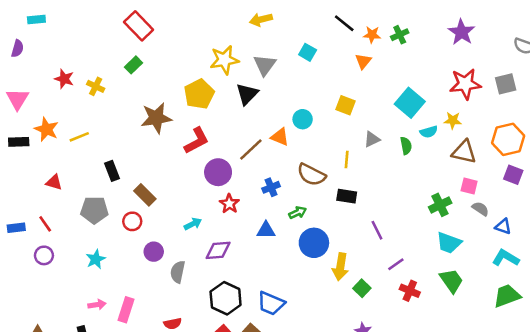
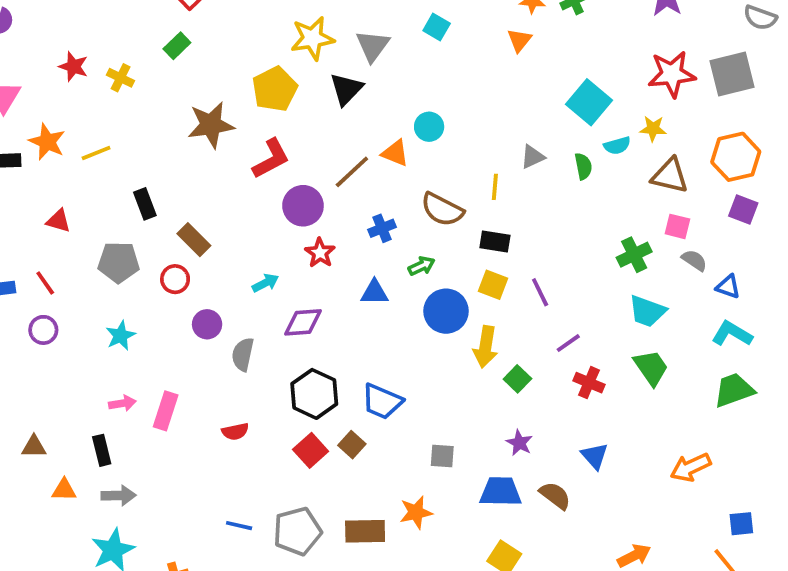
gray square: (506, 84) -> (732, 74), size x1.4
yellow square: (345, 105) -> (493, 285), moved

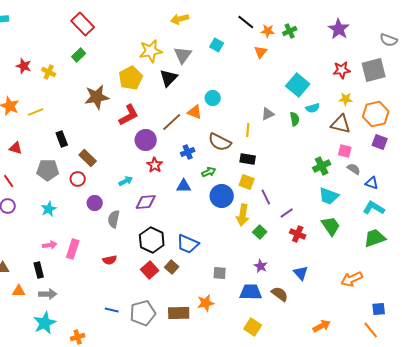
red star: (672, 74) -> (342, 70), size x0.7
yellow star: (653, 129) -> (346, 99), moved
purple line: (540, 292) -> (266, 197), moved

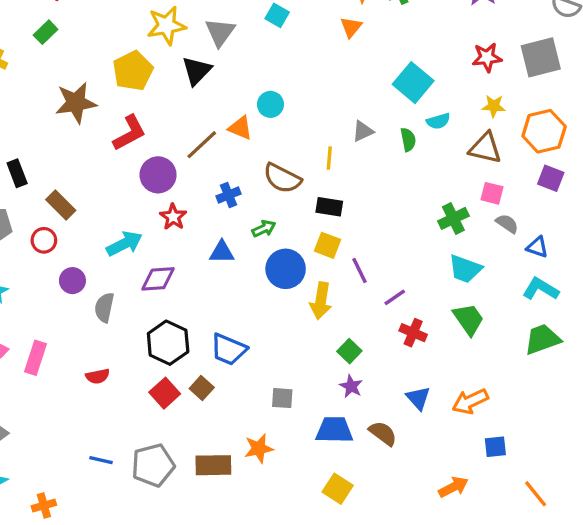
cyan arrow: (126, 181) -> (124, 244), size x1.5
green square: (260, 232) -> (349, 351), moved
orange arrow: (352, 279) -> (470, 401), moved
blue square: (379, 309) -> (495, 447), moved

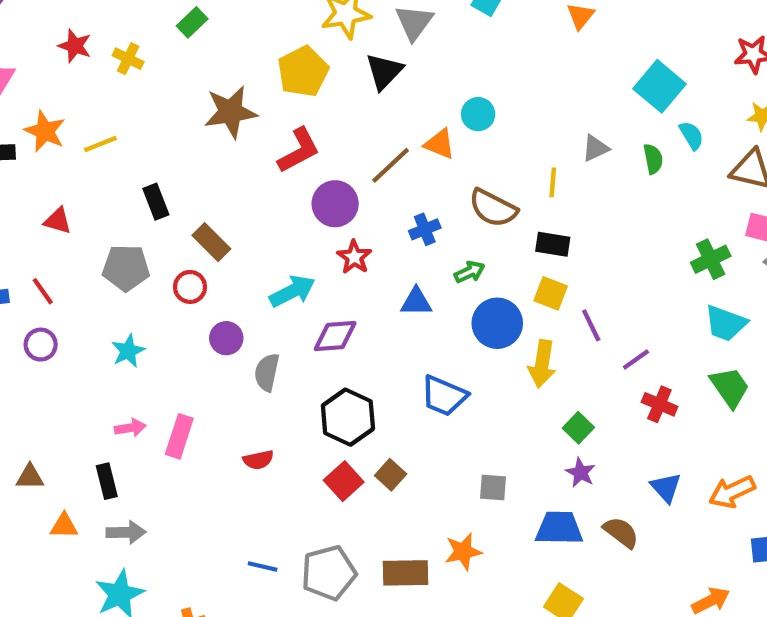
cyan semicircle: (438, 121) -> (691, 135), turned -105
blue trapezoid: (229, 349) -> (444, 396), moved

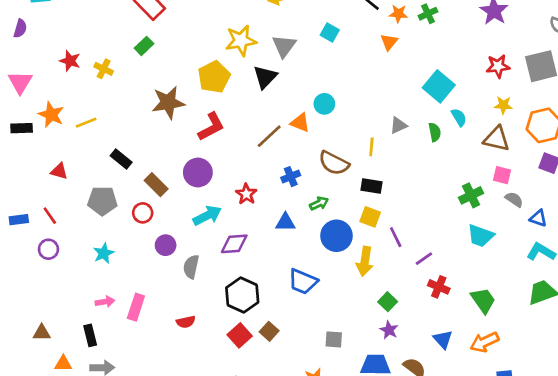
black rectangle: (156, 202) -> (121, 159), turned -30
purple circle: (335, 204) -> (198, 172), moved
green trapezoid: (730, 387) -> (483, 300), moved

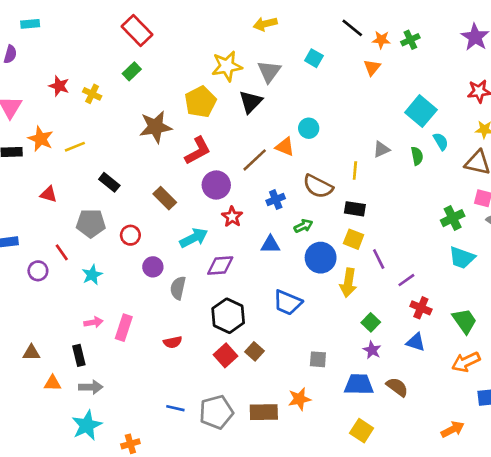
purple circle: (198, 172) -> (216, 185), moved
brown rectangle: (156, 185) -> (165, 198), moved
red line: (50, 216) -> (62, 252), moved
blue triangle: (443, 339) -> (416, 342), moved, turned -30

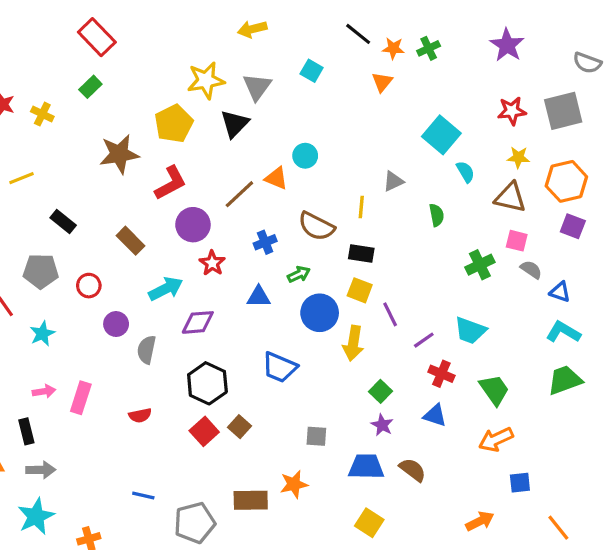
green semicircle: (417, 156) -> (437, 215), moved
cyan trapezoid: (462, 258) -> (470, 330), moved
gray pentagon: (216, 412) -> (195, 523), moved

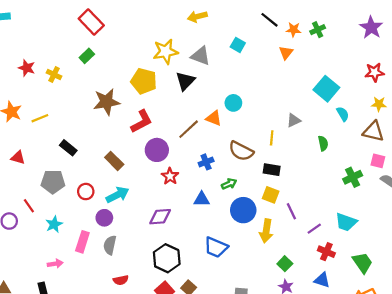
gray triangle: (257, 87) -> (201, 56), turned -45
yellow pentagon: (174, 124) -> (144, 81), turned -30
cyan arrow: (166, 289) -> (117, 195), moved
gray semicircle: (147, 350) -> (110, 245), moved
pink rectangle: (81, 398) -> (82, 242), moved

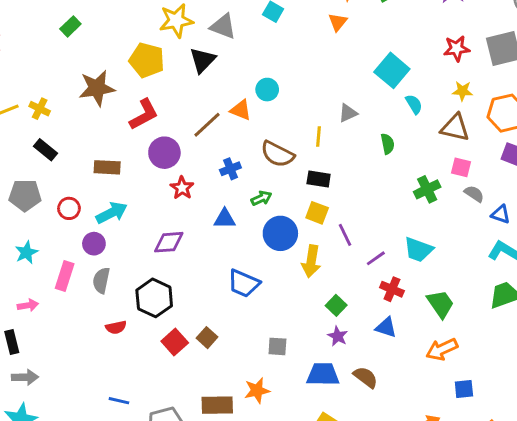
yellow cross: (54, 74) -> (40, 109), moved
brown rectangle: (114, 161) -> (107, 167), turned -42
black hexagon: (167, 258) -> (154, 298), moved

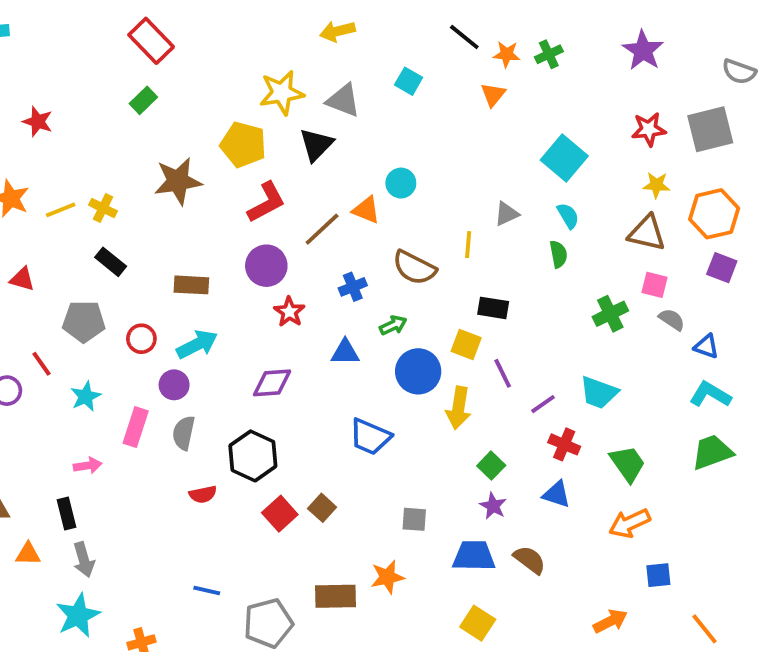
cyan semicircle: (414, 104) -> (568, 216), moved
red L-shape: (144, 114) -> (266, 202), moved
black rectangle: (319, 179) -> (493, 308), moved
gray arrow: (25, 377) -> (84, 560), turned 75

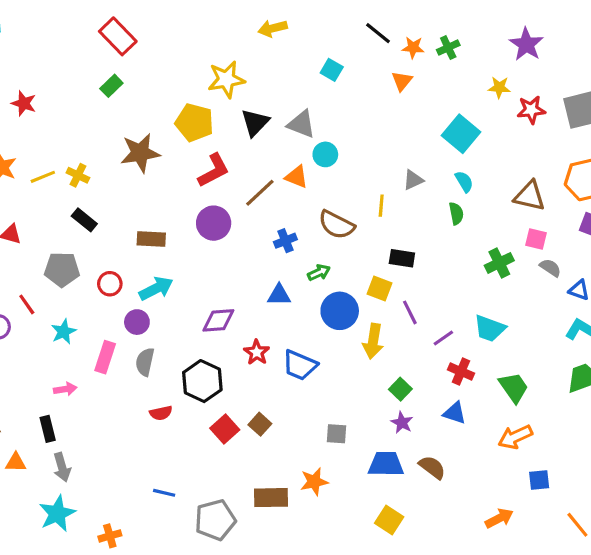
gray triangle: (343, 100) -> (301, 124), moved
yellow star: (656, 185) -> (499, 87), moved
red star: (289, 312) -> (257, 352), moved

